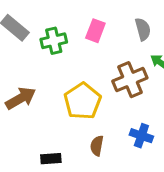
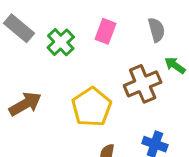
green cross: (54, 41) -> (61, 42), turned -30

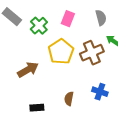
brown arrow: (25, 104) -> (28, 70), moved
yellow pentagon: (92, 107) -> (61, 52), moved

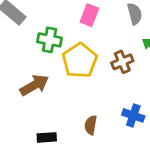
green cross: (39, 26) -> (49, 40), moved, turned -36
brown cross: (92, 53) -> (122, 62), size x0.7

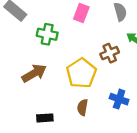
yellow pentagon: (80, 60) -> (81, 73), moved

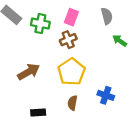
green cross: (47, 34) -> (40, 24), moved
brown cross: (110, 53) -> (68, 40), moved

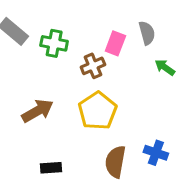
pink rectangle: (71, 17) -> (115, 43), moved
blue cross: (106, 95) -> (156, 153), moved
brown semicircle: (72, 103) -> (115, 162), moved, size x1.5

